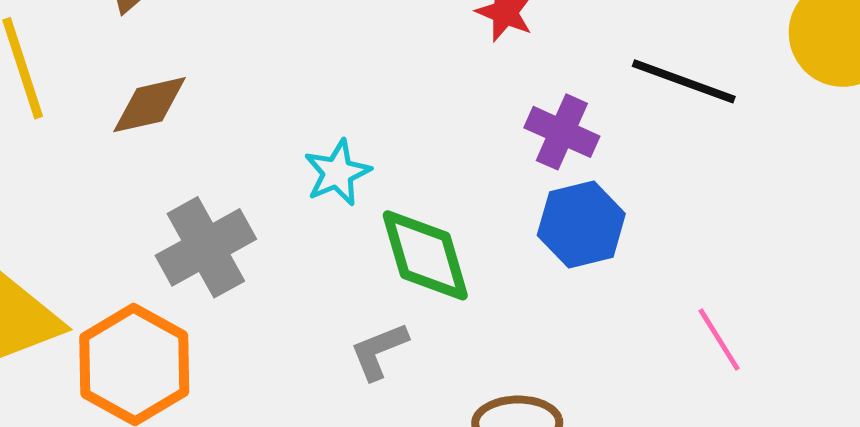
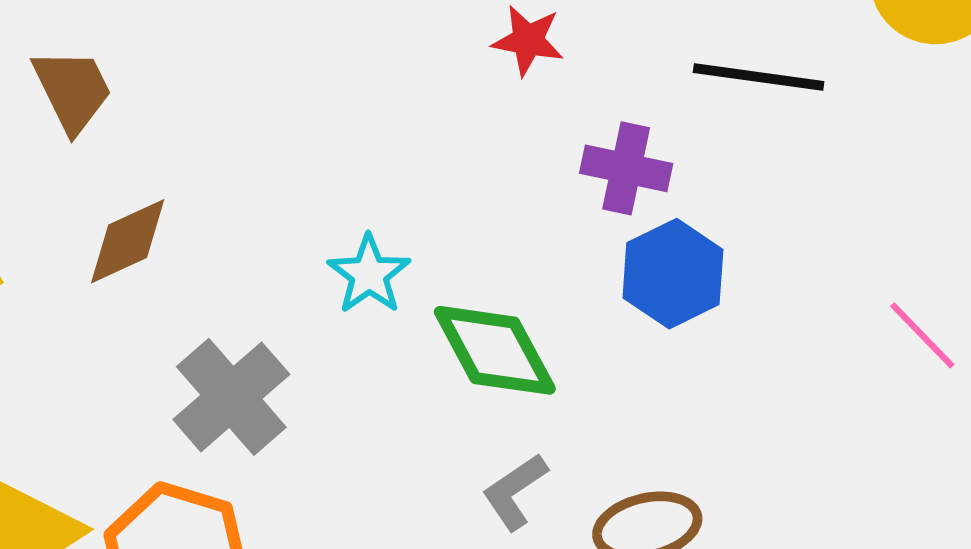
pink line: (719, 339) -> (922, 335), moved
gray L-shape: (379, 351) -> (515, 492), moved

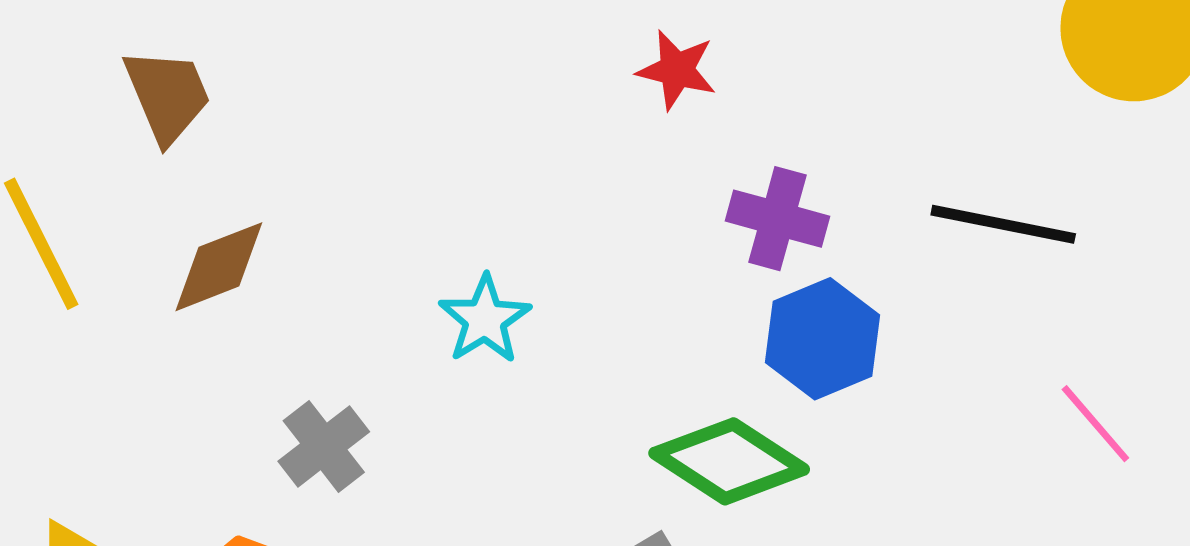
black line: (759, 77) -> (1003, 224), moved
green diamond: (495, 350) -> (729, 461), moved, turned -32
gray cross: (231, 397) -> (324, 446), size x0.7

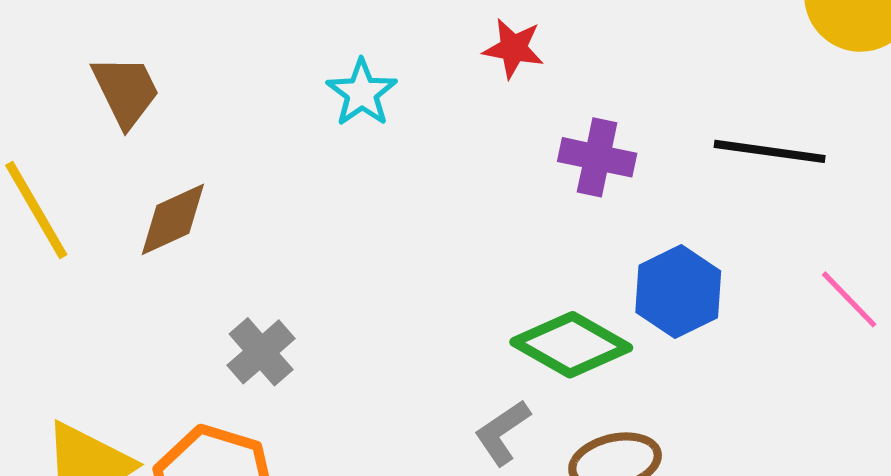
cyan star: (485, 319) -> (362, 93), moved
blue hexagon: (823, 339) -> (678, 292), moved

